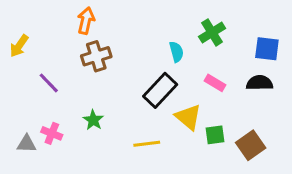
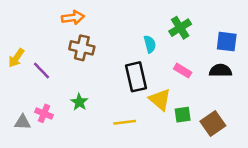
orange arrow: (86, 21) -> (73, 18), turned 70
yellow arrow: (19, 46) -> (16, 58), moved
brown cross: (96, 56) -> (82, 48), turned 30
black rectangle: (160, 90) -> (136, 77), turned -56

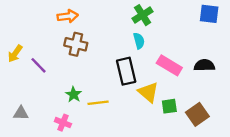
green cross: (180, 28) -> (142, 15), moved
blue square: (227, 42) -> (209, 14), moved
pink rectangle: (183, 71) -> (169, 65), size x1.5
pink cross: (44, 113) -> (63, 123), moved
yellow line: (125, 122) -> (98, 103), moved

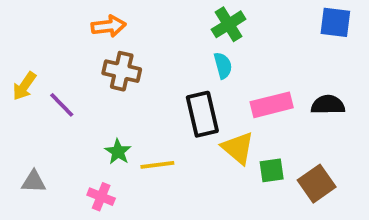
pink rectangle: (169, 65) -> (272, 105), turned -45

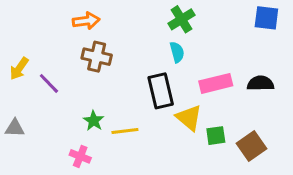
gray triangle: (34, 182) -> (15, 128), moved

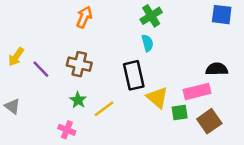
orange arrow: (86, 21) -> (84, 17), moved, turned -60
brown cross: (97, 57) -> (79, 64), moved
pink rectangle: (216, 83) -> (197, 91), moved
gray triangle: (15, 128) -> (12, 106), turned 35
yellow line: (125, 131) -> (104, 109), turned -30

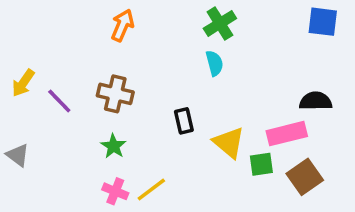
black rectangle: (134, 75) -> (184, 121), moved, size x0.6
yellow line: (104, 109) -> (151, 189), moved
pink cross: (67, 130) -> (115, 191), moved

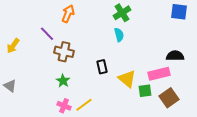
purple line: (59, 101) -> (47, 34), moved

